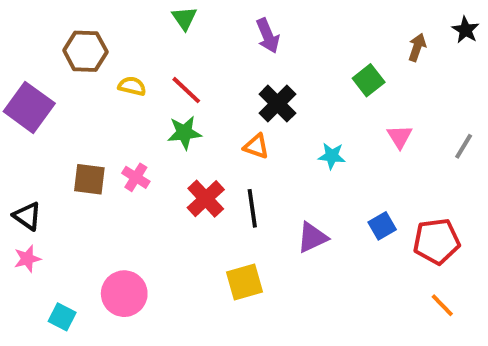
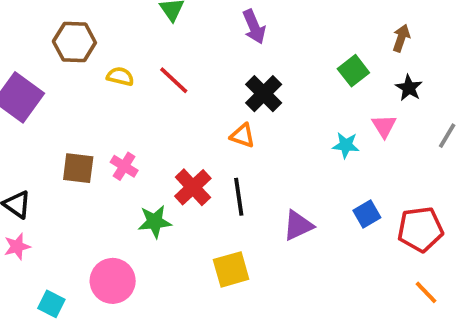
black star: (466, 30) -> (409, 88), moved
green star: (184, 133) -> (155, 222), moved
cyan star: (332, 156) -> (346, 145), moved

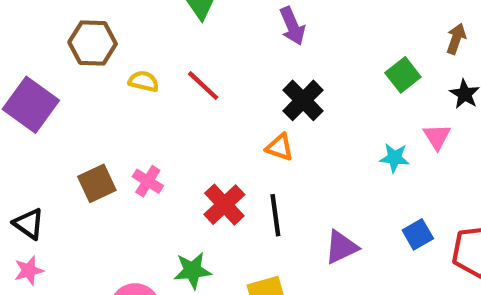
brown square: (78, 168) -> (97, 183), turned -32
green star: (155, 222) -> (192, 270), moved

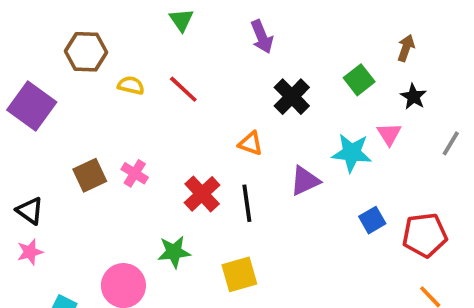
black cross: (303, 100) -> (292, 97), moved
cyan star: (394, 158) -> (352, 153), size x1.5
purple triangle: (341, 247) -> (305, 181), moved

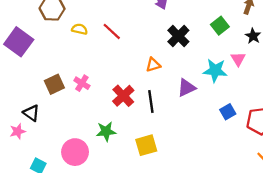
orange triangle: (251, 143) -> (153, 65), turned -35
black triangle: (30, 211) -> (31, 113), moved

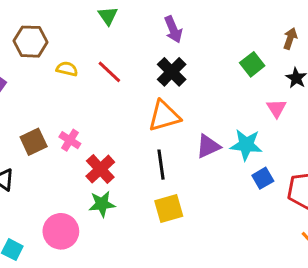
black cross: (178, 36) -> (172, 72), moved
orange triangle: (153, 65) -> (164, 116), size x1.6
cyan star: (215, 70) -> (246, 145), moved
red cross: (123, 96) -> (100, 169), moved
yellow square: (146, 145) -> (169, 209), moved

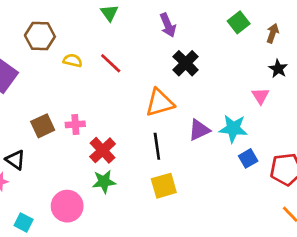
green square: (252, 64) -> (239, 22), moved
black cross: (172, 72) -> (186, 63), moved
pink cross: (70, 140) -> (75, 124), turned -36

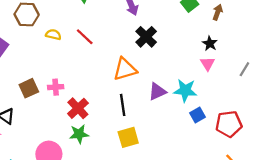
black star: (278, 69) -> (210, 43), moved

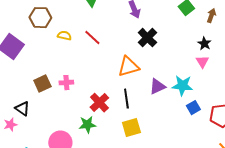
red cross: (78, 108) -> (99, 103), moved

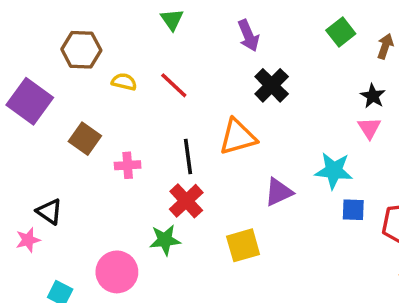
brown square: (42, 84) -> (85, 139), moved, turned -30
purple triangle: (157, 87) -> (279, 192), moved
black line: (126, 99) -> (188, 156), moved
blue square: (193, 108) -> (353, 210), turned 32

